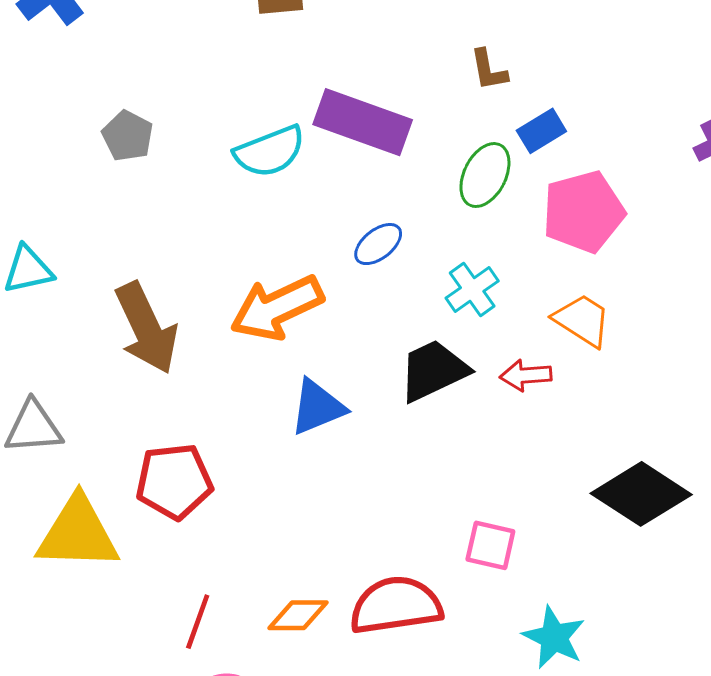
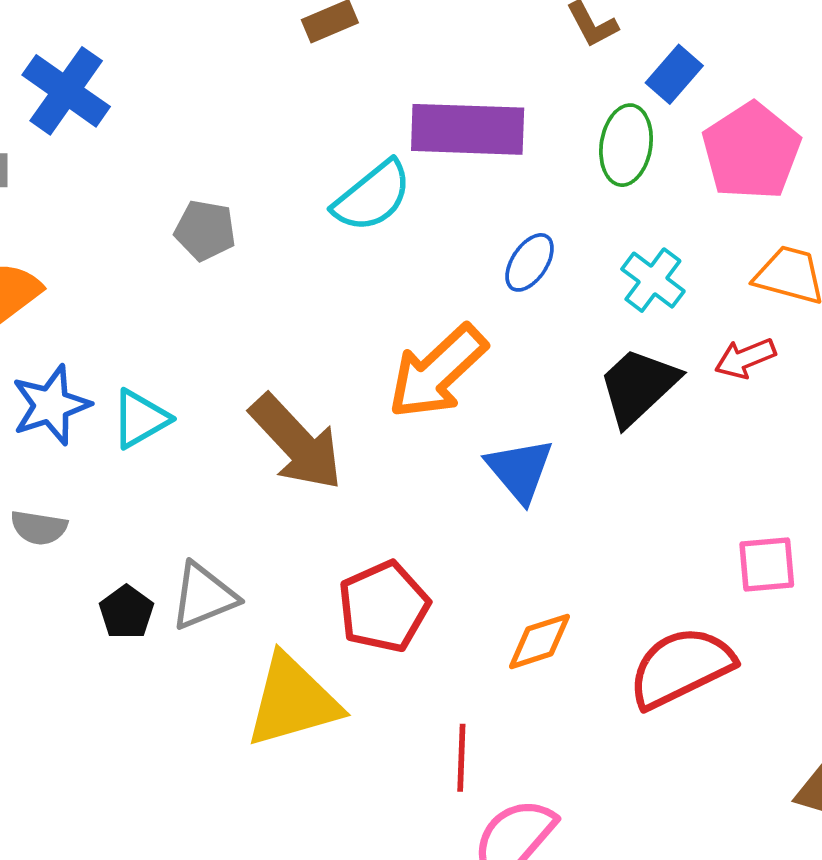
blue triangle: (317, 407) -> (520, 470), turned -30
orange diamond: (298, 615) -> (539, 641), moved

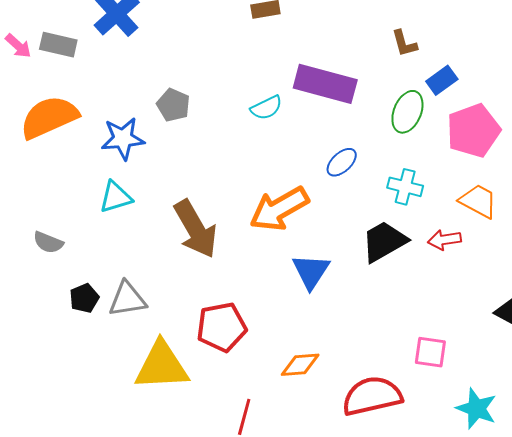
cyan semicircle: (372, 196) -> (266, 108), size x0.7
cyan cross: (653, 280) -> (405, 187), turned -36
blue star: (51, 405) -> (123, 139), moved

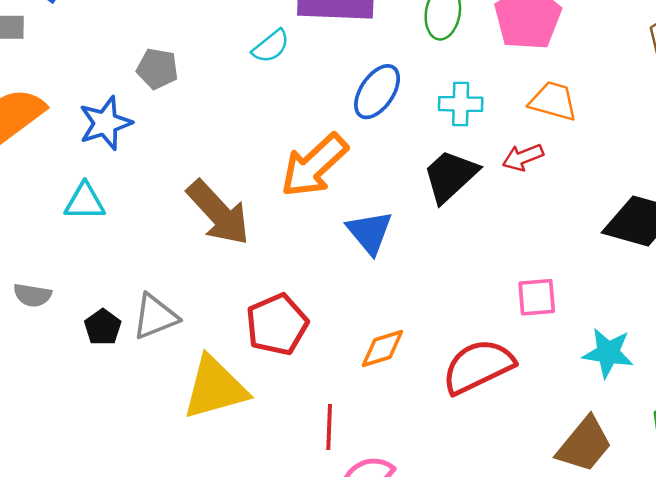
blue ellipse: (342, 162) -> (377, 92), size x1.4
cyan triangle: (116, 197) -> (85, 202), moved, turned 30
gray semicircle: (48, 242) -> (32, 295), moved

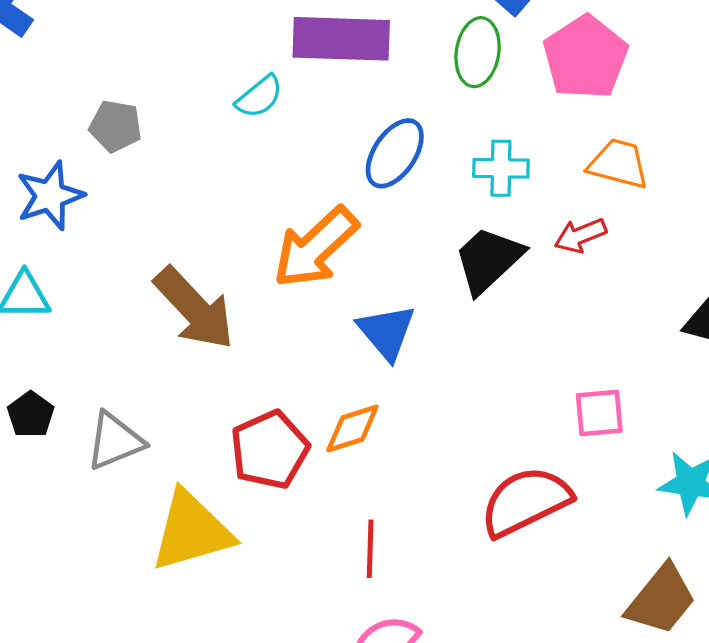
black pentagon: (103, 327) -> (31, 415), moved
orange diamond: (382, 348) -> (352, 429), moved
red line: (329, 427) -> (370, 549), moved

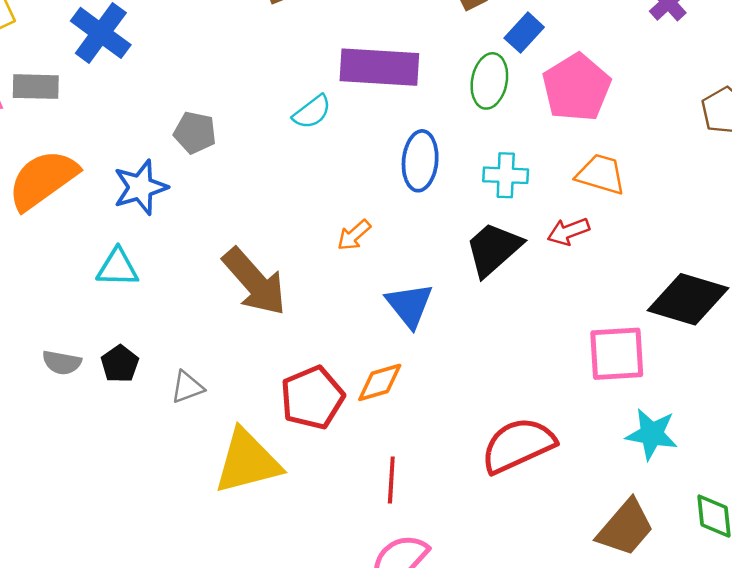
blue ellipse: (395, 153) -> (420, 161), turned -30
orange arrow: (315, 247) -> (354, 235), size x0.5
pink square: (599, 413) -> (617, 354), moved, size x1.4
gray triangle: (115, 441) -> (187, 387), size x0.7

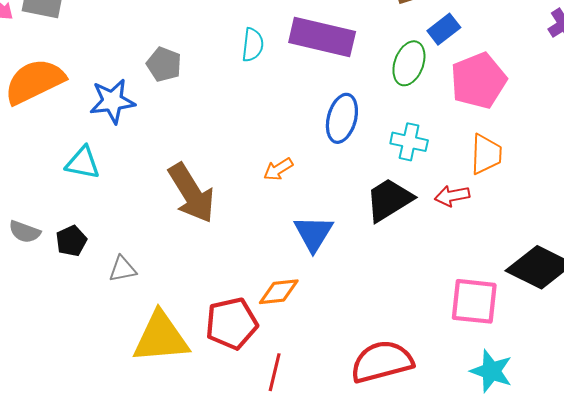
cyan semicircle: (312, 112) -> (253, 45), moved, turned -56
orange trapezoid: (601, 174) -> (486, 154), turned 66
red pentagon: (312, 398) -> (231, 323), moved

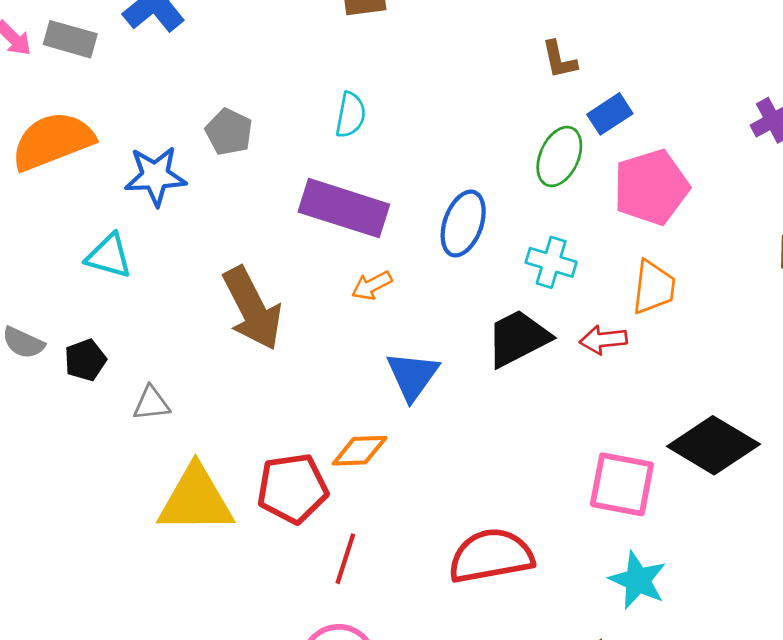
purple rectangle: (322, 37) -> (344, 208), moved

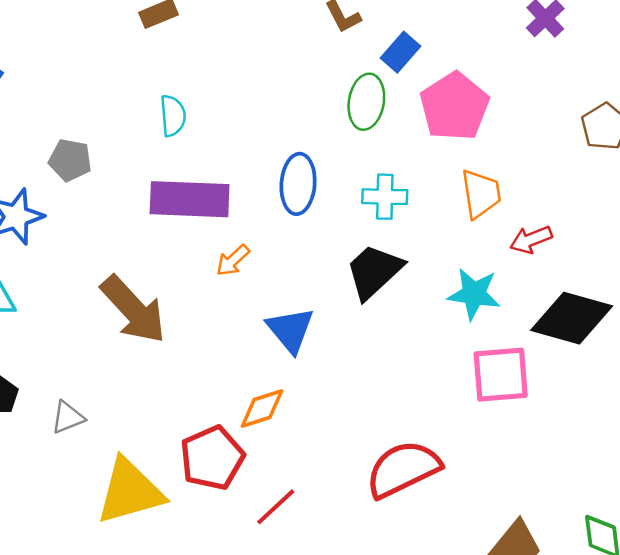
red arrow: (603, 340) -> (531, 240), moved
red line: (345, 559) -> (276, 507), turned 45
cyan star: (638, 580) -> (474, 294), moved

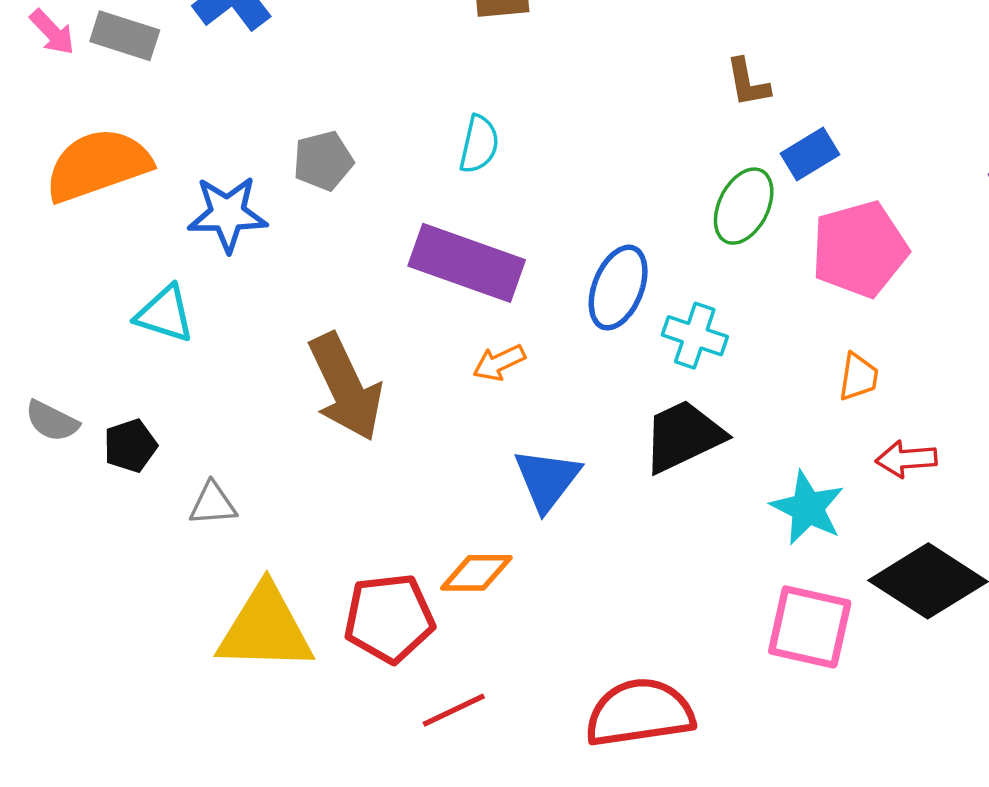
gray pentagon: (70, 160) -> (323, 161), turned 30
orange trapezoid: (481, 194) -> (858, 377), size x0.7
cyan cross: (385, 197) -> (695, 336), moved

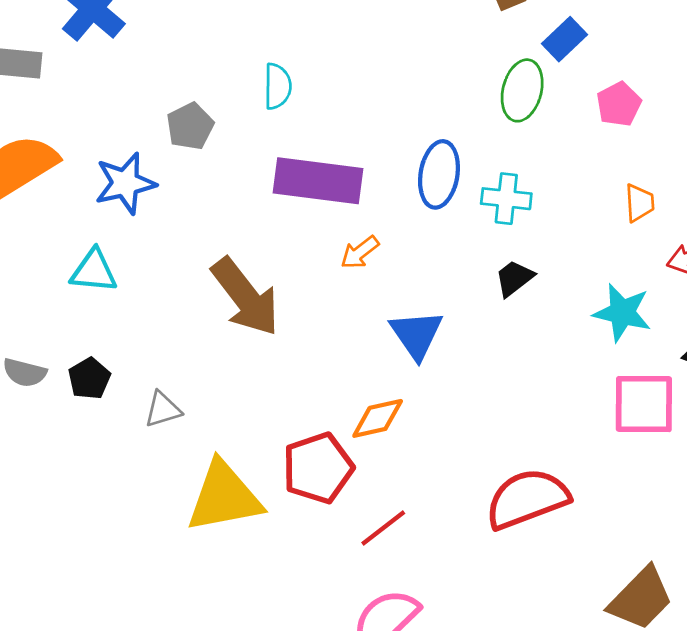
cyan semicircle: (479, 144) -> (278, 86), moved
pink pentagon: (859, 249) -> (619, 104), size x0.6
black trapezoid: (683, 436) -> (514, 278), size x0.6

